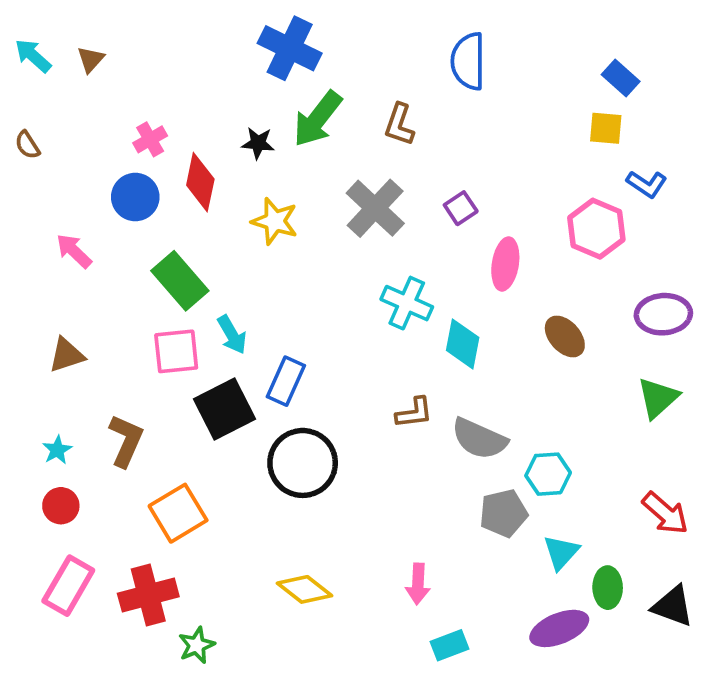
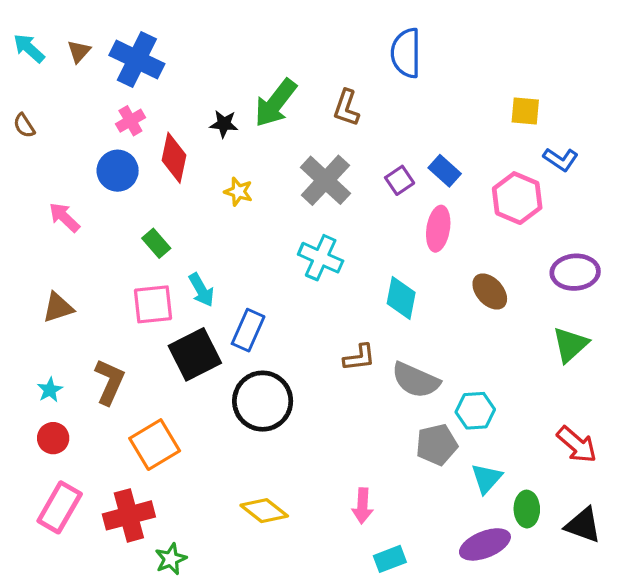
blue cross: (290, 48) -> (137, 59), moved
blue rectangle: (621, 78) -> (445, 171), moved
yellow star: (275, 221) -> (238, 192), size x0.7
green rectangle: (180, 281) -> (156, 243), size x0.6
cyan cross: (407, 303) -> (321, 258), moved

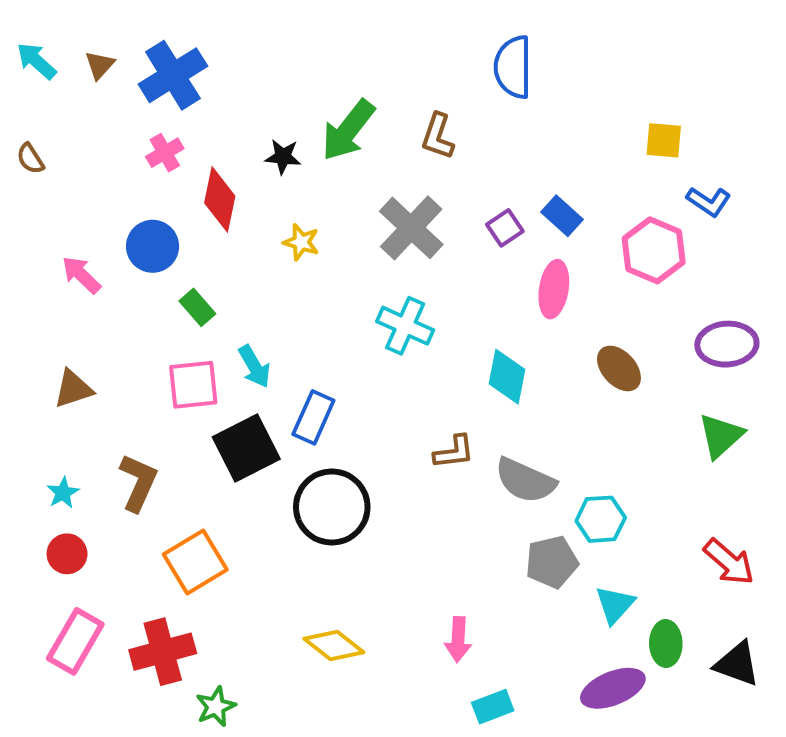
blue cross: (137, 59) -> (173, 75), turned 32
blue circle: (118, 171) -> (153, 246), moved

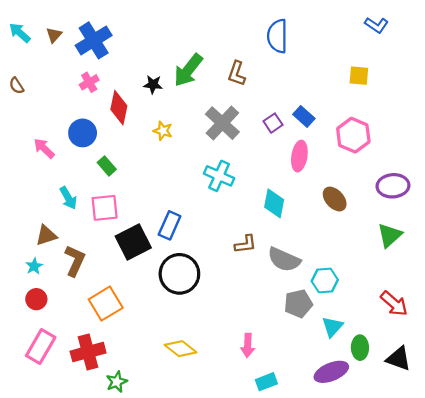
blue L-shape: (709, 201) -> (376, 25), moved
cyan arrow: (254, 366) -> (68, 198), moved
brown triangle: (73, 389) -> (46, 235), moved

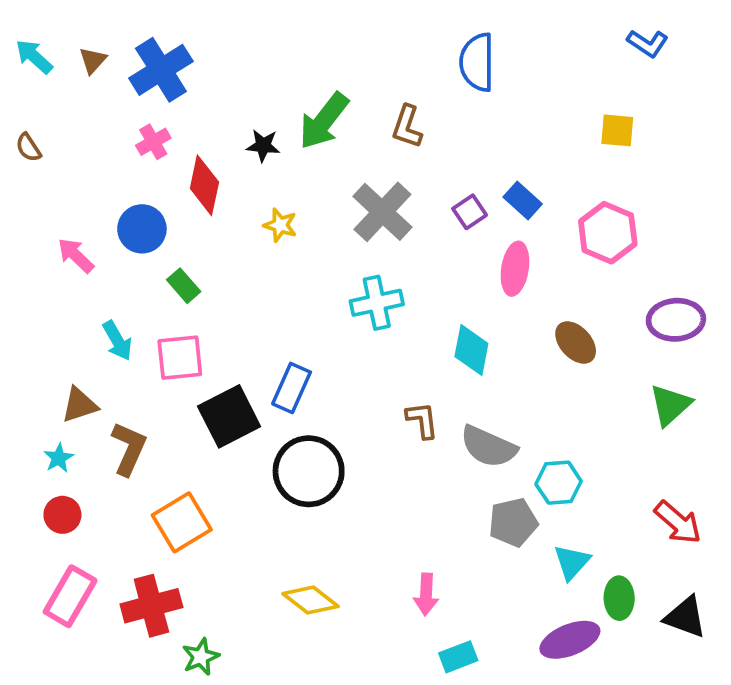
cyan cross: (219, 176) -> (377, 303), turned -36
brown L-shape: (245, 244) -> (422, 420), turned -90

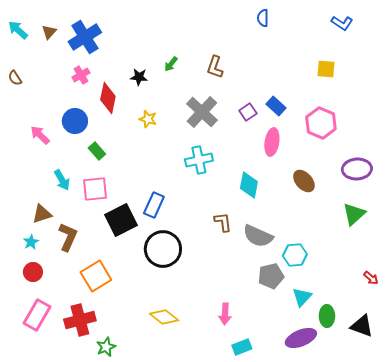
blue semicircle: (477, 62) -> (263, 18), moved, size x0.6
green arrow: (324, 121) -> (171, 64), size x0.5
red arrow: (678, 522) -> (371, 278), moved, size x0.6

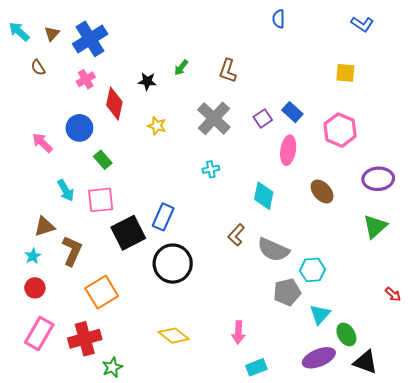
brown semicircle: (15, 78) -> (38, 68), moved
cyan cross: (199, 160) -> (211, 169), size x0.6
brown L-shape: (223, 222) -> (236, 235), turned -130
green ellipse: (327, 316) -> (346, 335), turned -30
black triangle: (362, 326) -> (365, 362), moved

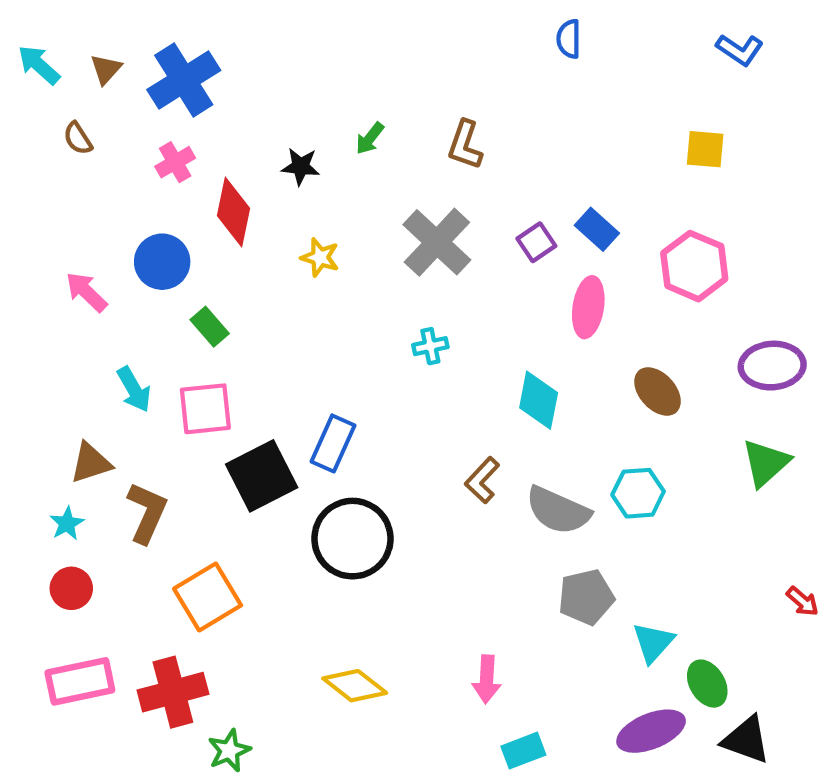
cyan hexagon: (312, 270) -> (638, 493), moved
pink rectangle: (39, 333) -> (80, 681), turned 48

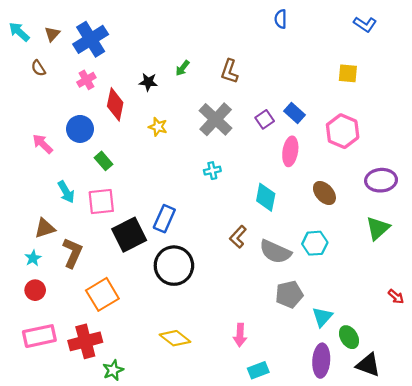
purple ellipse: (651, 731) -> (321, 361), turned -64

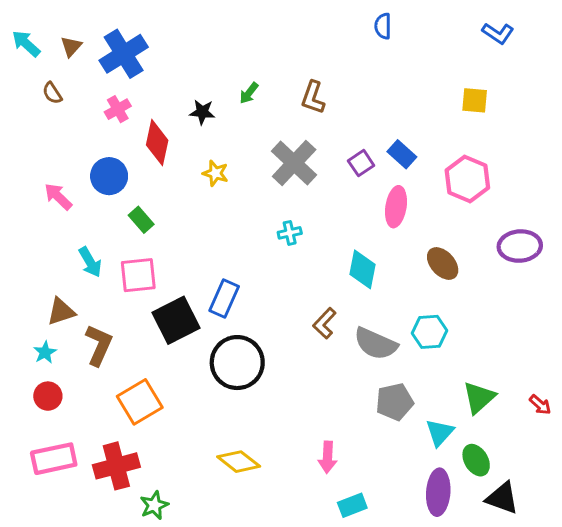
green triangle: (378, 228) -> (479, 397), moved

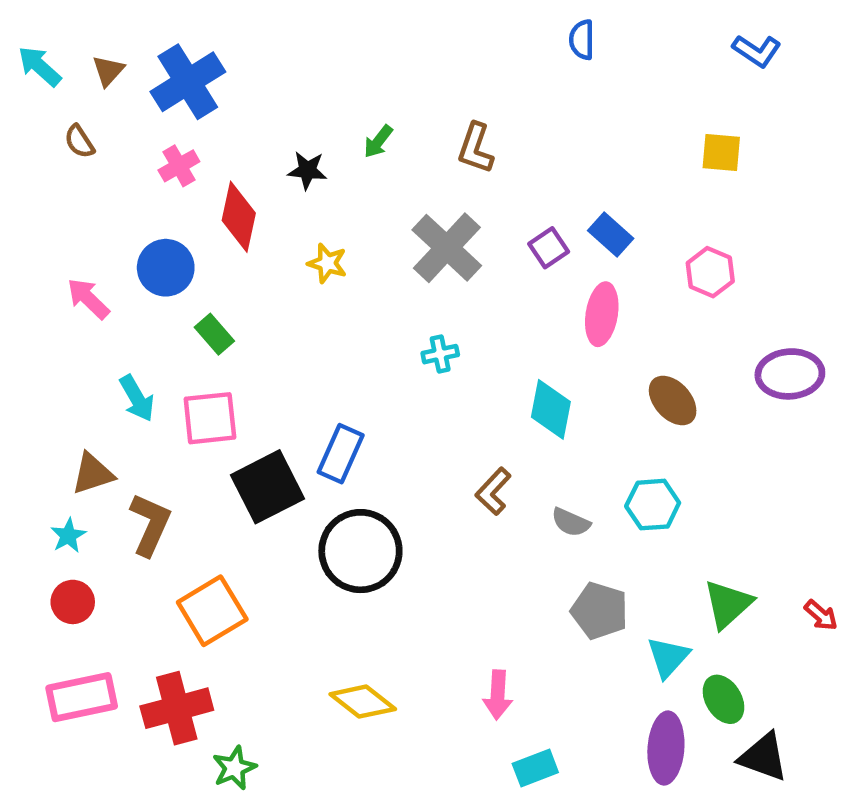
pink hexagon: (467, 179) -> (710, 272), size x0.7
gray semicircle: (376, 344) -> (571, 522), size x0.6
gray pentagon: (395, 402) -> (600, 611), turned 30

